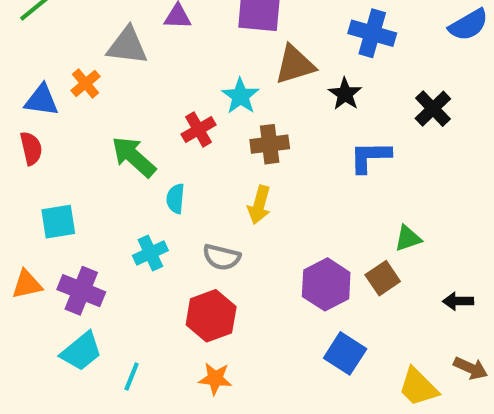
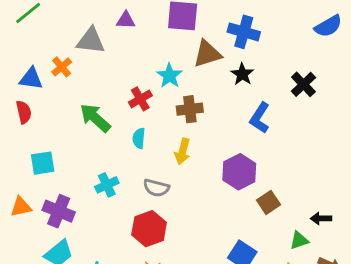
blue cross: (372, 33) -> (244, 32), moved
blue L-shape: (370, 157) -> (260, 118), turned -56
cyan semicircle: (176, 199) -> (139, 138), moved
green triangle: (408, 238) -> (299, 240), moved
purple hexagon: (326, 284) -> (239, 172), moved

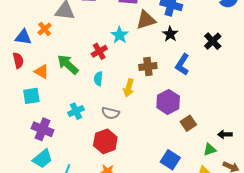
brown cross: (190, 109) -> (148, 66), moved
orange triangle: (21, 207) -> (42, 72), moved, turned 42

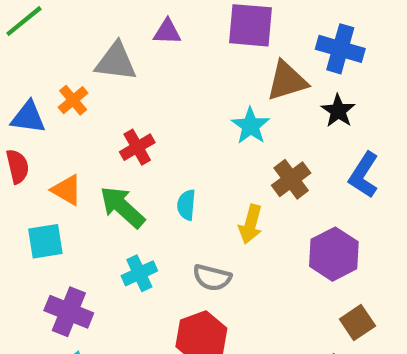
cyan star: (120, 35) -> (251, 126), moved
red cross: (99, 51) -> (137, 147), moved
green arrow: (68, 64) -> (122, 207), moved
brown cross: (148, 66) -> (291, 179), turned -30
brown square: (188, 123) -> (357, 322), moved

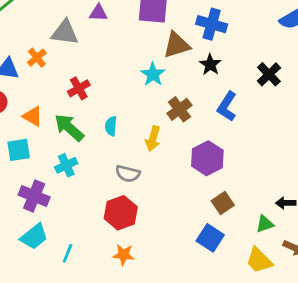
cyan cross: (139, 273) -> (66, 165), moved

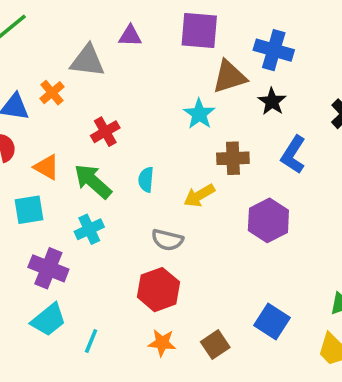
brown cross: (179, 109) -> (233, 158), turned 35
yellow arrow: (153, 139) -> (199, 196), turned 45
brown square: (223, 203) -> (215, 345), moved

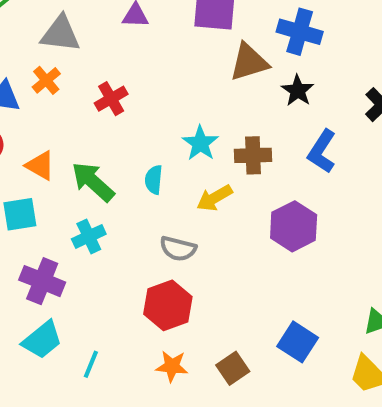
gray triangle: (87, 61) -> (60, 34), moved
cyan star: (199, 114) -> (200, 143), moved
red cross: (105, 132) -> (111, 99), moved

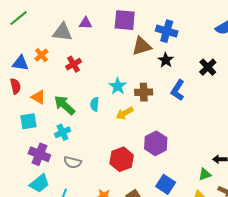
gray triangle: (60, 34) -> (63, 32), moved
purple hexagon: (294, 226) -> (156, 143), moved
gray semicircle: (178, 249) -> (73, 162), moved
red hexagon: (168, 305) -> (122, 159), moved

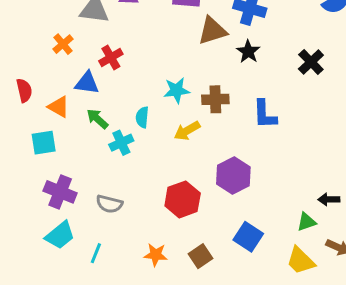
blue triangle: (20, 63) -> (87, 83), moved
cyan star: (118, 86) -> (177, 90), turned 30
blue L-shape: (178, 90) -> (265, 114), moved, turned -35
green arrow: (65, 105) -> (97, 119), size x0.7
cyan cross: (63, 132) -> (121, 143), moved

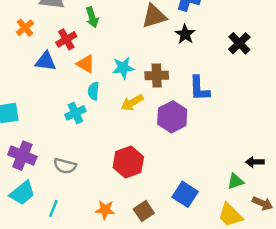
orange triangle: (59, 107) -> (86, 64), moved
green arrow: (97, 119) -> (92, 17), moved, turned -150
purple hexagon: (233, 176) -> (172, 117), moved

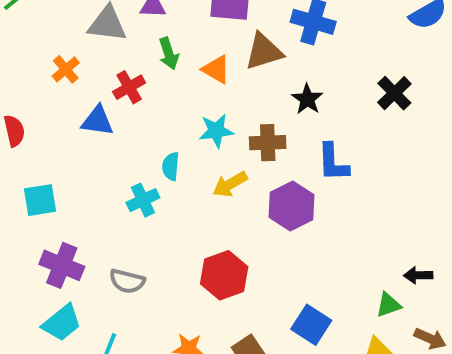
black star: (185, 34) -> (307, 99), moved
orange triangle: (86, 64) -> (216, 69), moved

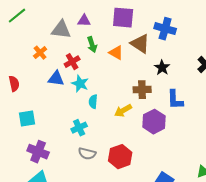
brown triangle: (264, 52) -> (140, 44), turned 50
cyan star: (216, 131) -> (80, 84), moved, turned 30
cyan cross: (143, 200) -> (79, 128), moved
gray semicircle: (127, 281) -> (87, 154), moved

